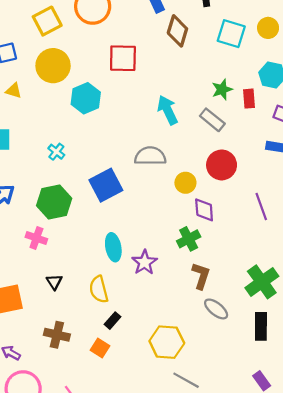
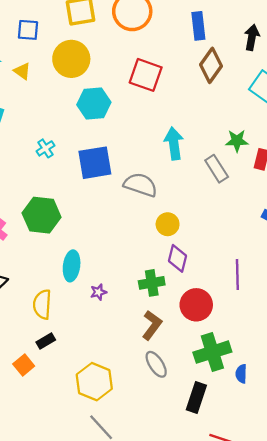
red circle: (222, 165) -> (196, 305), moved
blue square: (106, 185) -> (95, 163), moved
green hexagon: (54, 202) -> (42, 215), moved
purple star: (145, 262) -> (98, 292), size x0.6

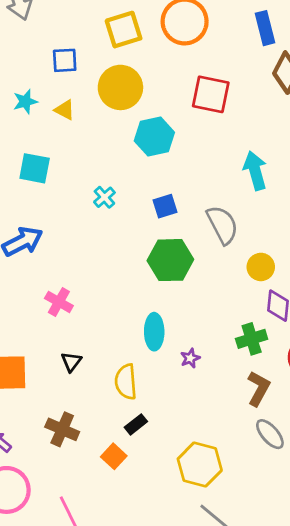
blue square: (95, 163) -> (165, 206), size x0.6
gray semicircle: (140, 185) -> (222, 225), turned 52
green hexagon: (42, 215) -> (170, 260), moved

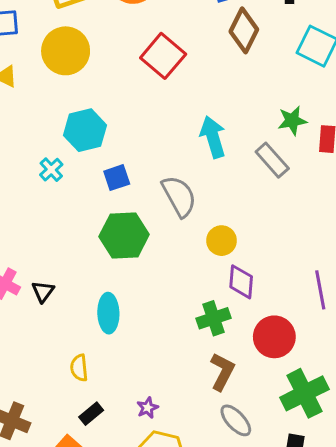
red square: (211, 94) -> (163, 56), turned 30
cyan hexagon: (154, 137) -> (85, 130), moved
purple star: (190, 358) -> (148, 408), moved
black triangle: (71, 362) -> (43, 291), moved
yellow semicircle: (126, 382) -> (79, 368), size x0.7

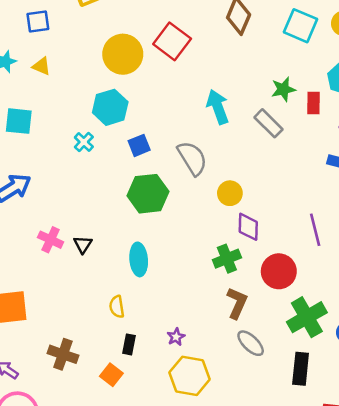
yellow circle: (66, 51) -> (123, 54), moved
black rectangle: (91, 414) -> (129, 344), turned -36

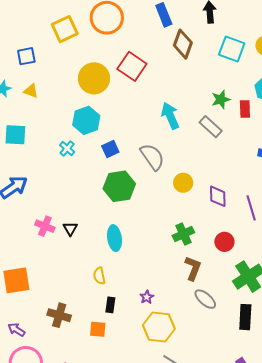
purple diamond: (248, 227) -> (218, 196), moved
red circle: (279, 271) -> (224, 242), size x0.7
orange square: (111, 375) -> (98, 329), turned -30

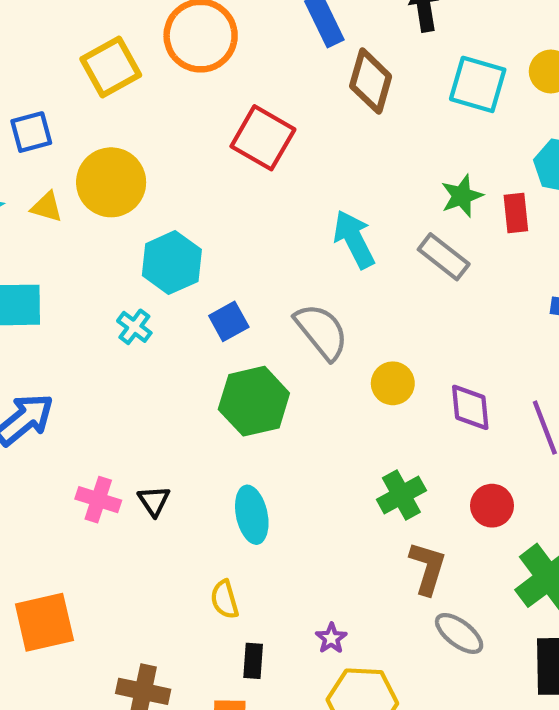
yellow circle: (94, 78) -> (111, 182), moved

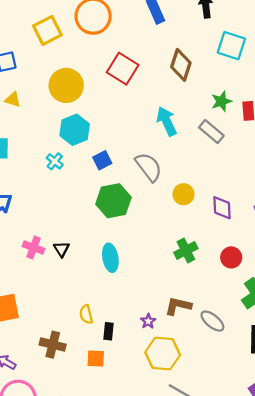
brown diamond: (371, 81) -> (181, 65), moved
yellow circle: (111, 182) -> (66, 85), moved
brown L-shape: (428, 568) -> (178, 306), moved, turned -96
yellow semicircle: (225, 599) -> (86, 314), moved

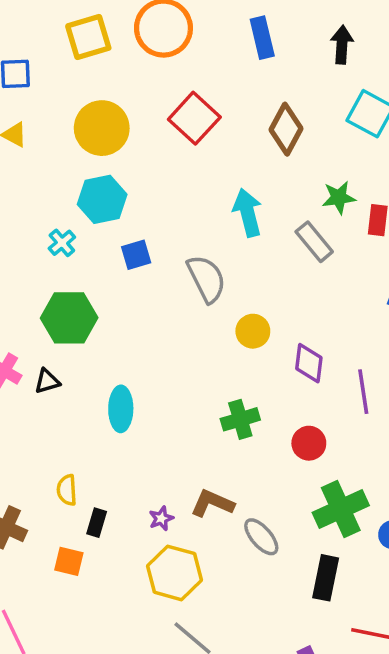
green hexagon: (113, 201) -> (69, 318), moved
black triangle: (61, 249) -> (47, 381), turned 35

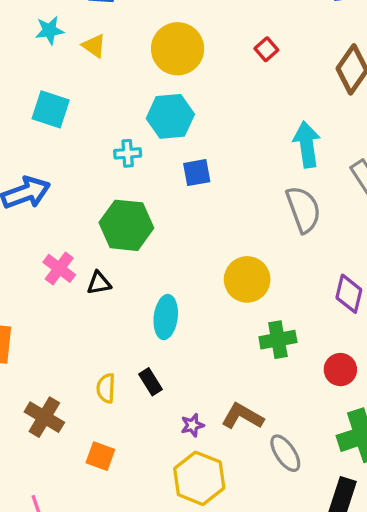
red square: (194, 118) -> (266, 49), size x0.5
cyan cross: (62, 243) -> (128, 153), turned 30
gray semicircle: (206, 279) -> (303, 209), moved
yellow circle: (253, 331) -> (247, 279), moved, size x1.4
black rectangle: (97, 523) -> (151, 382), moved, turned -55

